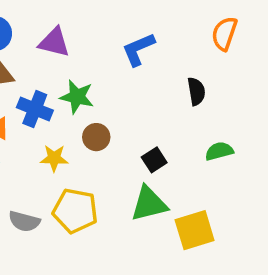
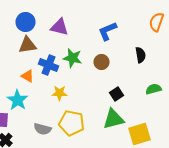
brown circle: (96, 137) -> (102, 62), moved

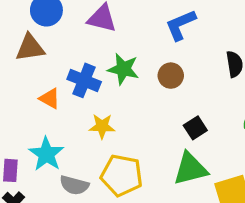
brown triangle: (28, 45) -> (30, 48), moved
cyan star: (18, 100) -> (46, 154), moved

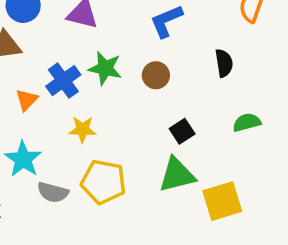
blue cross: (84, 80) -> (63, 81), turned 32
orange triangle: (50, 98) -> (27, 100), turned 45

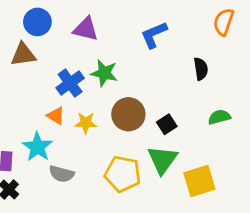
brown circle: (156, 75) -> (128, 114), moved, size x1.5
orange triangle: (27, 100) -> (56, 116), moved, turned -42
green triangle: (177, 175) -> (162, 160), turned -40
yellow pentagon: (103, 182) -> (123, 174), moved

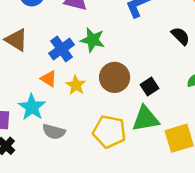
brown triangle: (23, 55) -> (16, 40), moved, turned 40
black semicircle: (201, 69) -> (180, 36), turned -36
yellow star: (86, 123) -> (76, 85), turned 30
green triangle: (162, 160) -> (146, 119), turned 44

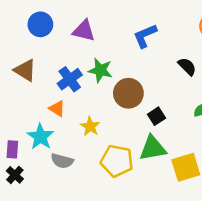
brown circle: (115, 77) -> (128, 93), moved
yellow star: (76, 85) -> (90, 126), moved

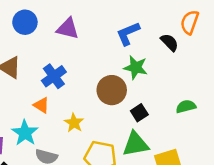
black semicircle: (187, 66) -> (170, 42), moved
green star: (100, 70) -> (136, 67), moved

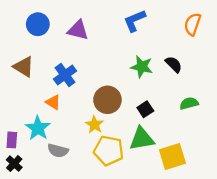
blue L-shape: (128, 34) -> (135, 21), moved
black semicircle: (170, 42) -> (174, 64), moved
brown circle: (112, 90) -> (107, 100), moved
yellow star: (74, 123) -> (94, 125), moved

